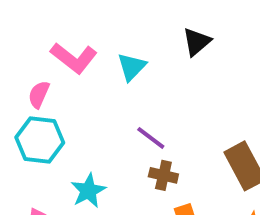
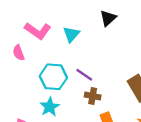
pink semicircle: (39, 94) -> (19, 53), turned -42
cyan hexagon: (40, 140) -> (53, 77), moved

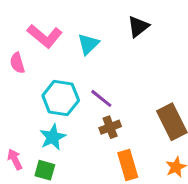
brown cross: (93, 96) -> (110, 127), turned -35

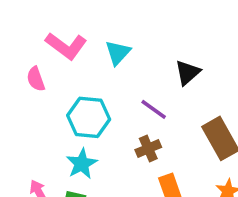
black triangle: (138, 26) -> (188, 73), moved
purple line: (101, 98) -> (154, 109), moved

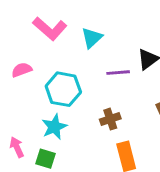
pink semicircle: (36, 79) -> (22, 70), moved, turned 84
purple line: (154, 109) -> (118, 73), moved, turned -45

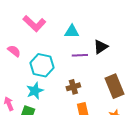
cyan triangle: (92, 38) -> (72, 32), moved, turned 42
pink semicircle: (22, 70) -> (14, 51), turned 56

